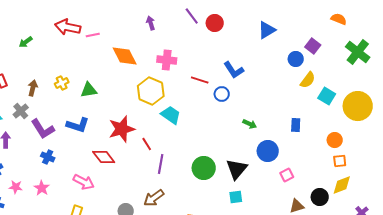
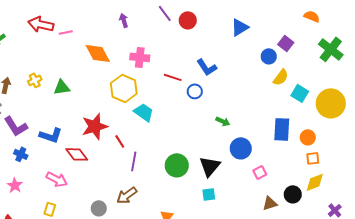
blue L-shape: (78, 125) -> (51, 135), moved
blue rectangle: (296, 125) -> (282, 129), moved, size x1.6

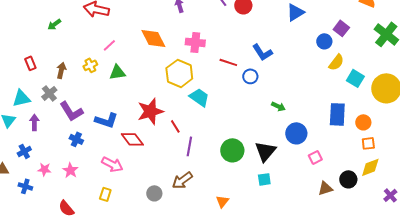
pink line: (66, 32) -> (109, 45), moved, turned -32

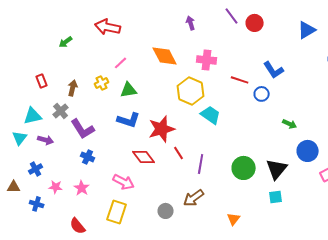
blue L-shape: (106, 120) -> (129, 120), moved
purple arrow: (34, 122) -> (46, 140), turned 105
red line: (175, 126) -> (179, 153), moved
yellow rectangle: (105, 194) -> (117, 212), size x1.6

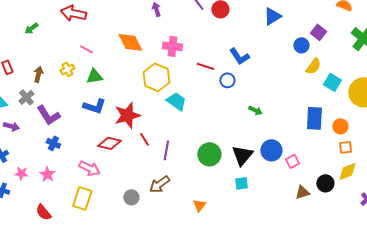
pink line: (121, 63) -> (86, 49), turned 72
blue circle: (308, 151) -> (271, 150), moved
red diamond: (144, 157) -> (109, 143), turned -40

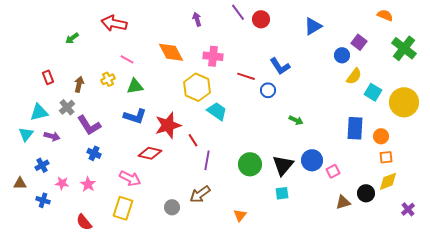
red line: (144, 139) -> (193, 140), moved

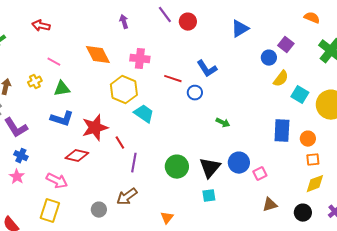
red arrow: (114, 23) -> (41, 26), size x0.7
pink star: (88, 184) -> (17, 177), moved
black circle: (366, 193) -> (303, 213), moved

